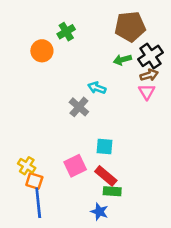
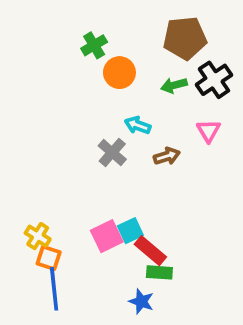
orange circle: (42, 51) -> (119, 73), moved
brown arrow: (149, 75) -> (167, 156), moved
cyan square: (105, 147) -> (130, 231), moved, turned -30

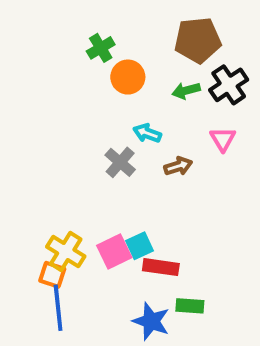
yellow cross: (38, 236) -> (66, 252), moved, size x1.4
red rectangle: (150, 251) -> (161, 267), turned -32
green rectangle: (159, 272) -> (190, 306), moved
blue star: (141, 302) -> (151, 321), size x1.4

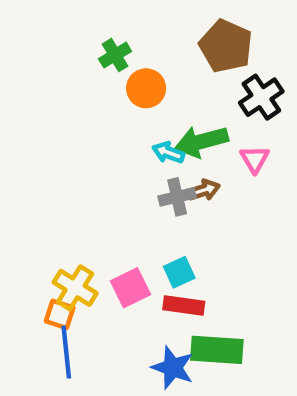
brown pentagon: (198, 40) -> (226, 46), turned 30
green arrow: (186, 91) -> (201, 141), moved, size x1.6
gray cross: (120, 162) -> (177, 197), moved, turned 36
cyan square: (139, 246) -> (179, 272), moved
green rectangle: (190, 306) -> (217, 350), size x1.6

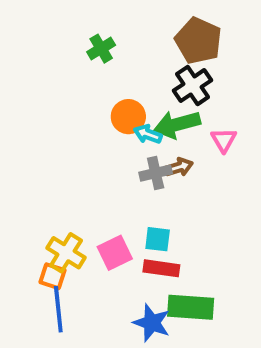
orange circle: (146, 88) -> (128, 117), moved
black cross: (261, 97) -> (193, 85), moved
cyan square: (179, 272) -> (158, 239), turned 32

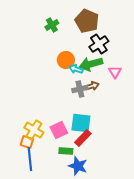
brown pentagon: (198, 41) -> (87, 21), moved
cyan square: (158, 239) -> (81, 123), size x1.5
red rectangle: (161, 268) -> (83, 138), turned -54
green rectangle: (191, 307) -> (66, 151), moved, size x0.6

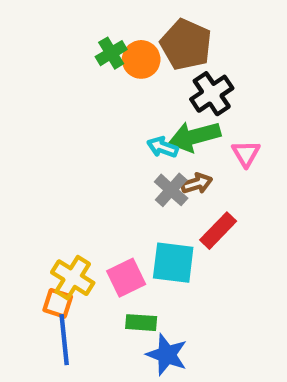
orange circle: (66, 60) -> (141, 59), moved
gray cross: (80, 89) -> (171, 190), turned -35
red rectangle: (83, 138) -> (218, 231), moved

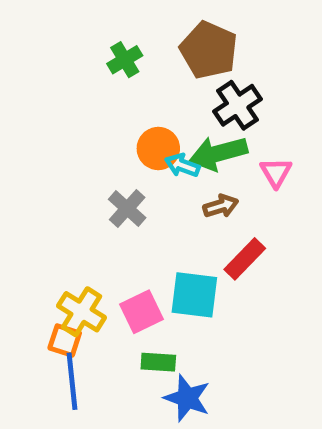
orange circle: (141, 59) -> (158, 148), moved
gray cross: (171, 190) -> (127, 208), moved

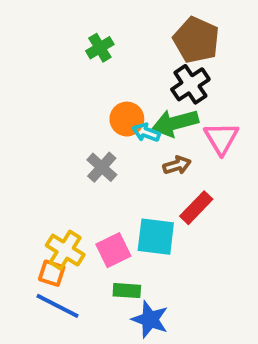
brown pentagon: (209, 50) -> (196, 40), moved
pink triangle: (276, 172) -> (221, 138), size x1.4
blue line: (72, 381) -> (57, 306), turned -57

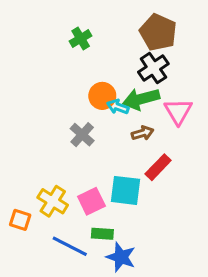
orange square: (52, 273) -> (20, 220), moved
blue line: (57, 306) -> (70, 246), moved

